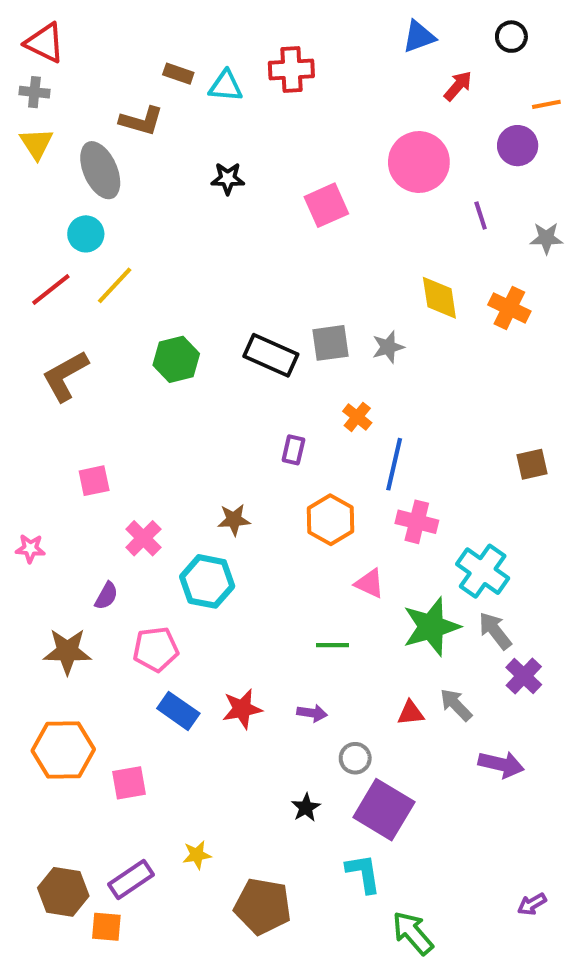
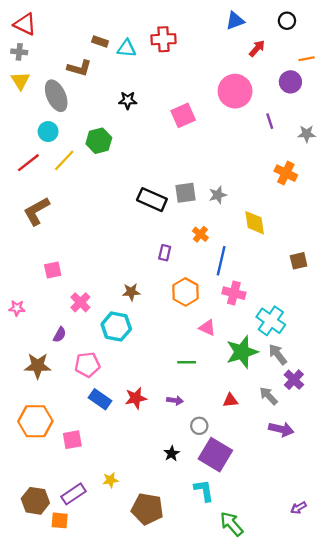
yellow diamond: (439, 298) -> (255, 223), moved
green hexagon: (176, 359) -> (99, 141), moved
gray arrow: (456, 705) -> (269, 396), moved

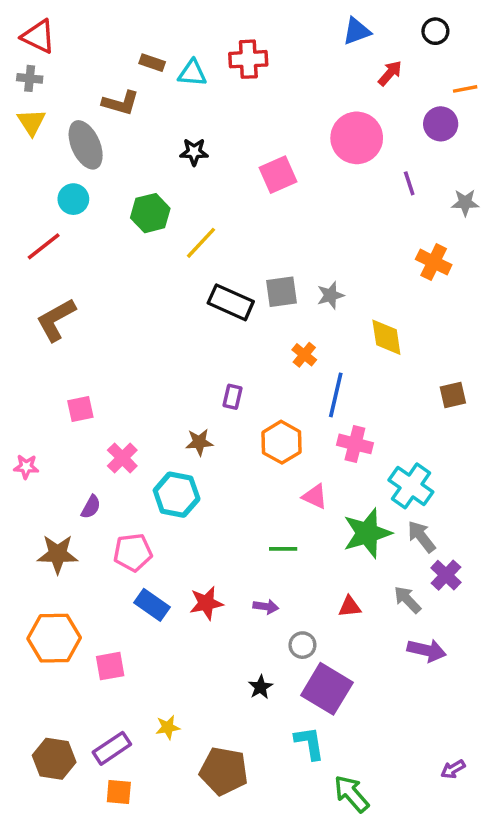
yellow line: (64, 160) -> (201, 243), moved
purple rectangle: (165, 253) -> (233, 397), moved
orange square: (60, 520) -> (119, 792), moved

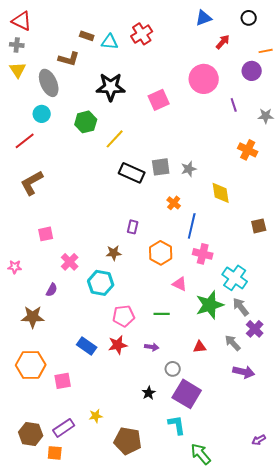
red cross: (248, 59) -> (142, 34), turned -30
black star: (194, 152) -> (111, 87), size x1.8
pink pentagon: (133, 552) -> (124, 316), moved
orange square: (119, 792) -> (55, 453), moved

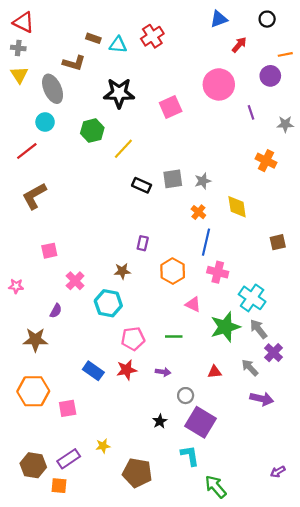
black rectangle: (132, 173) -> (142, 185), size x0.7
orange cross: (174, 203) -> (198, 212), moved

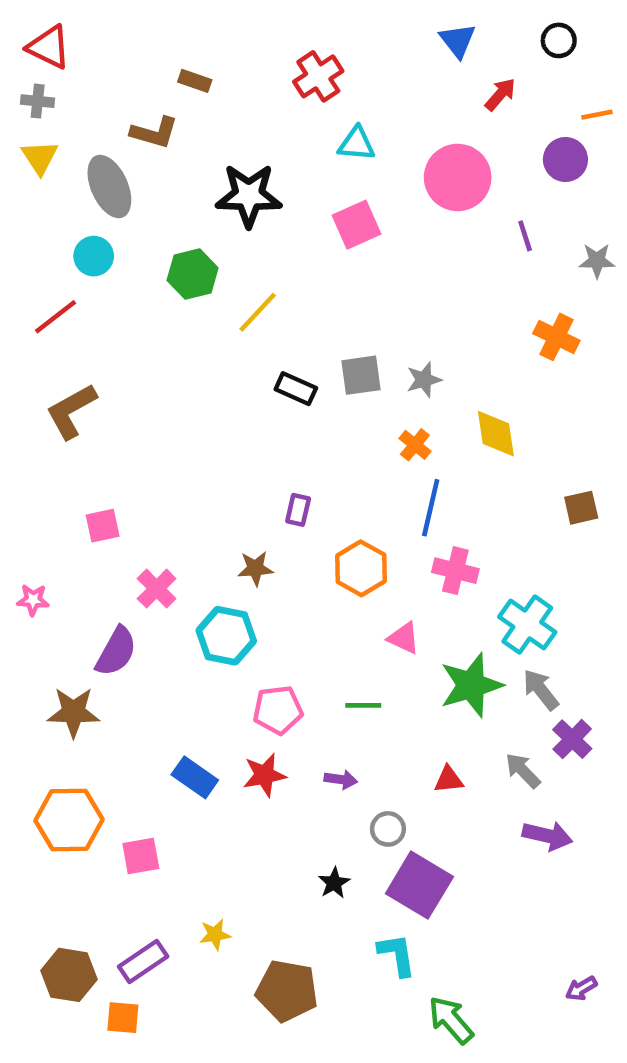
blue triangle: (219, 19) -> (458, 40), turned -48
cyan triangle: (118, 45) -> (357, 144), moved
purple semicircle: (56, 311) -> (116, 651), size x1.6

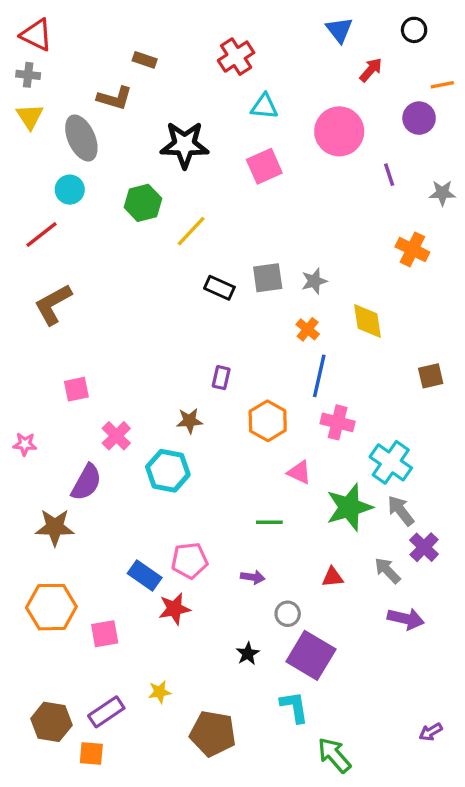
pink pentagon: (278, 710) -> (190, 561), moved
red star: (264, 775) -> (175, 609), moved

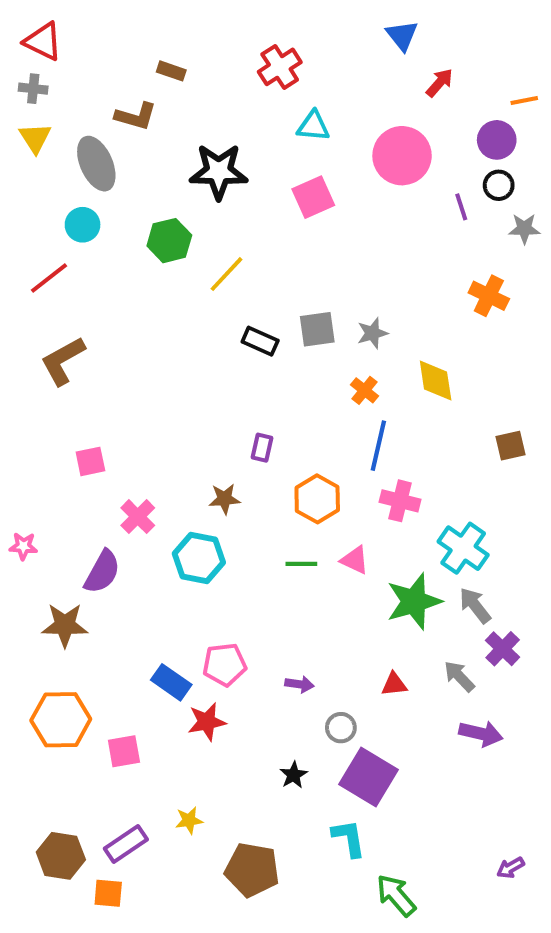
black circle: (414, 30) -> (499, 185), moved
pink star: (25, 444) -> (23, 546), moved
green line: (269, 522) -> (301, 564), moved

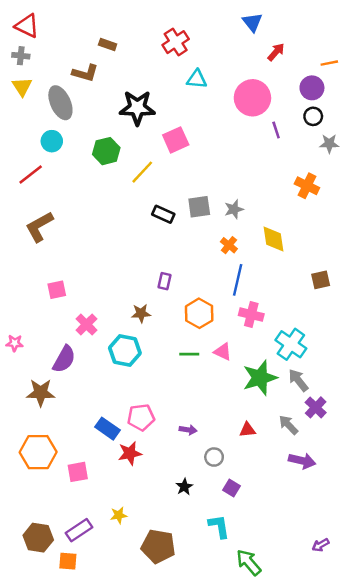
pink square: (313, 197) -> (176, 140), moved
purple line: (461, 207) -> (276, 130), moved
purple square: (368, 777) -> (231, 488), size x0.5

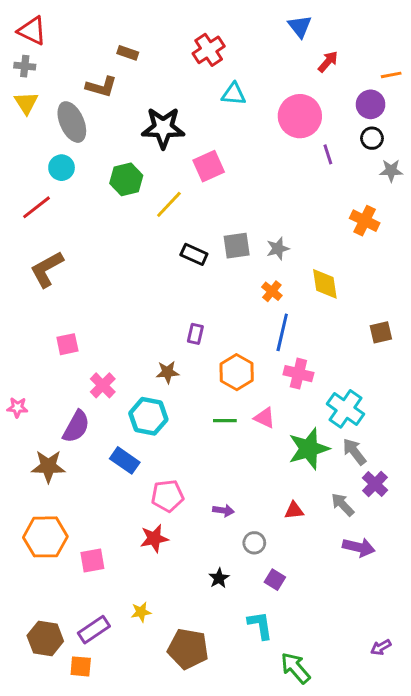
blue rectangle: (108, 429) -> (125, 460), moved

